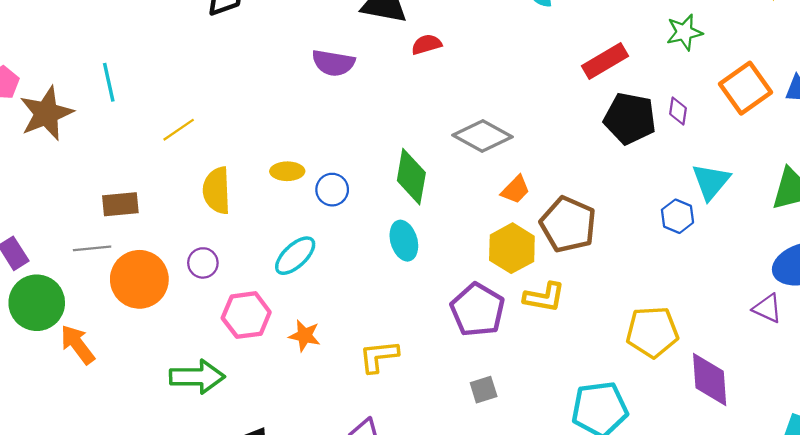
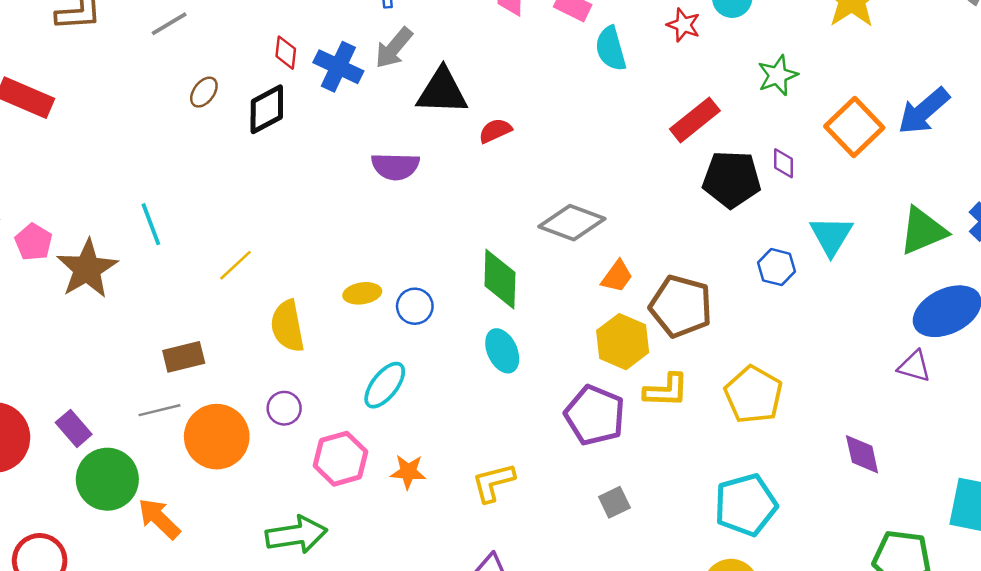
blue hexagon: (677, 216) -> (777, 267), moved
yellow pentagon: (652, 332) -> (753, 395), moved, turned -30
purple diamond: (710, 380) -> (862, 454), size x0.7

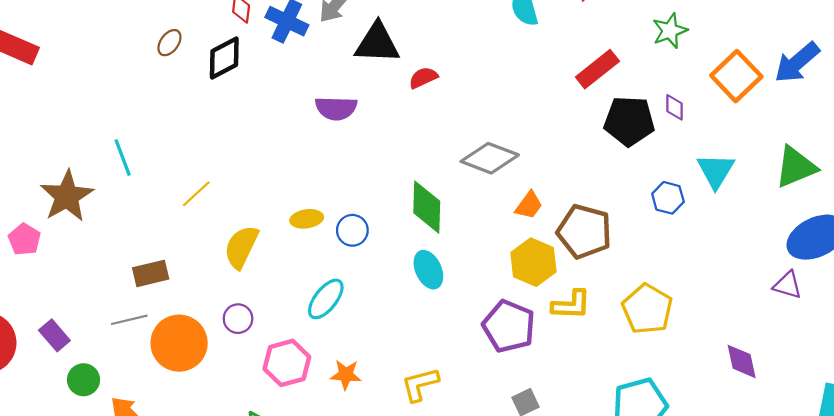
pink pentagon: (34, 242) -> (24, 239), moved
yellow semicircle: (288, 326) -> (241, 247), turned 36
green circle: (107, 479) -> (84, 380), size x0.6

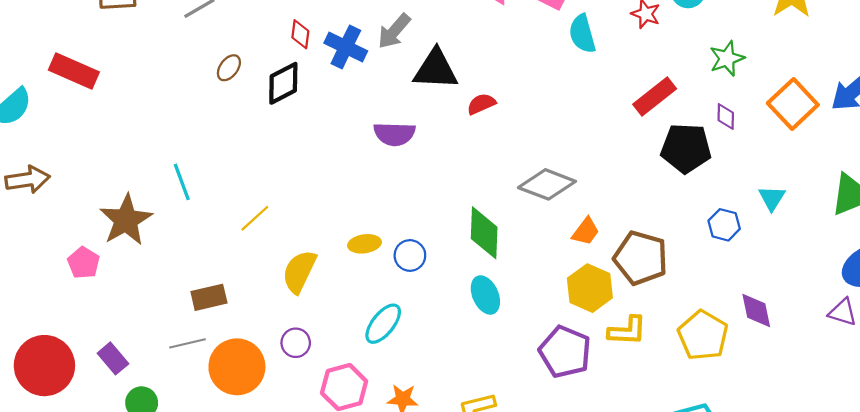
purple diamond: (675, 107) -> (726, 117), moved
cyan triangle: (716, 171) -> (772, 198), size x0.7
purple diamond: (742, 361) -> (756, 310), moved

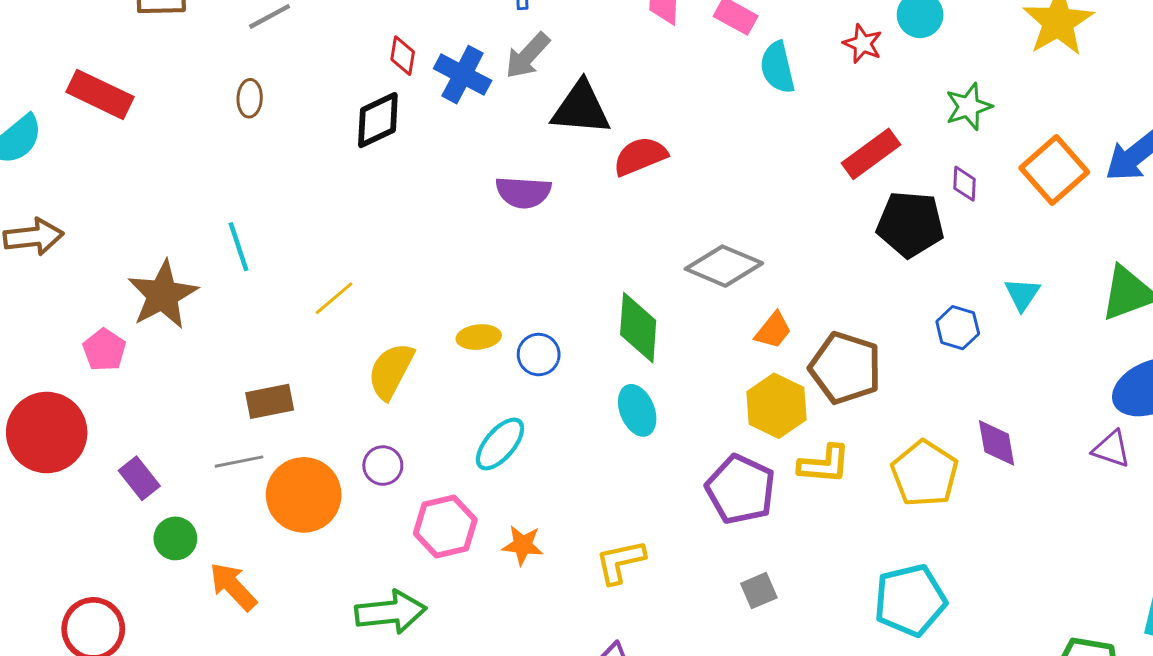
brown ellipse: (229, 68) -> (250, 98), moved, turned -36
red semicircle: (481, 104) -> (640, 156), size x1.4
red circle: (44, 366) -> (47, 432), moved

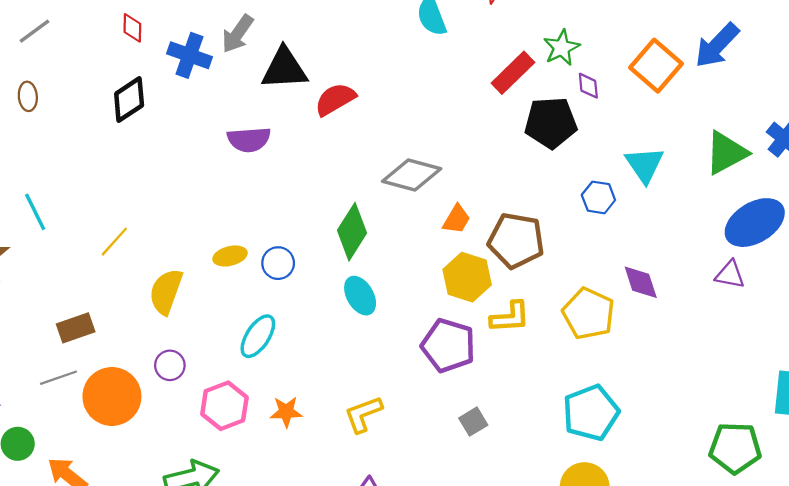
red diamond: (403, 56) -> (132, 28), moved
green star: (969, 107) -> (562, 48), moved
cyan triangle: (1022, 294) -> (645, 165), size x1.4
green diamond: (638, 328) -> (352, 232), turned 36

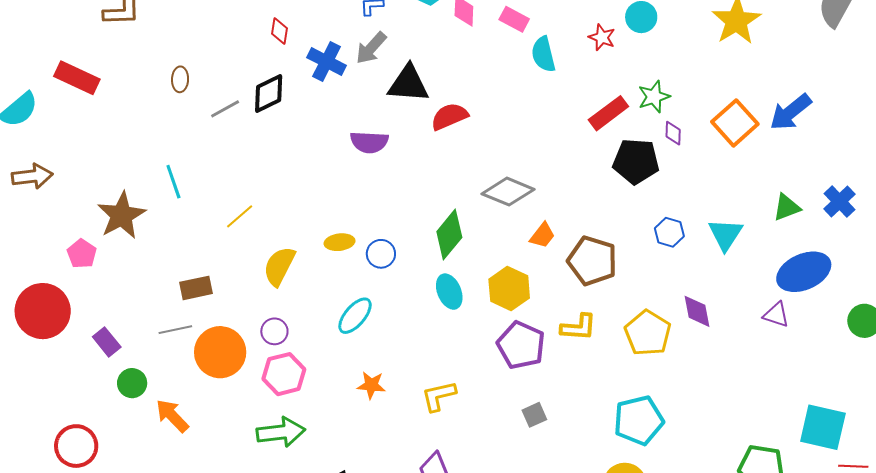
gray line: (34, 31) -> (225, 109), moved
green triangle: (726, 153) -> (787, 207), size x0.7
cyan triangle: (645, 165) -> (725, 234), moved
yellow hexagon: (467, 277) -> (509, 289), moved
pink hexagon: (224, 406) -> (284, 374), moved

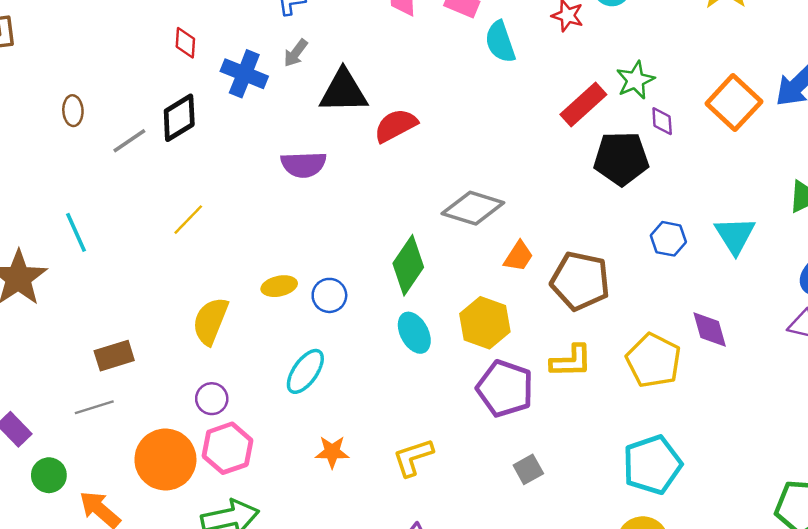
gray arrow: (371, 48) -> (296, 53), size x0.7
yellow line: (240, 216) -> (188, 220), moved
orange circle: (220, 352) -> (165, 459), moved

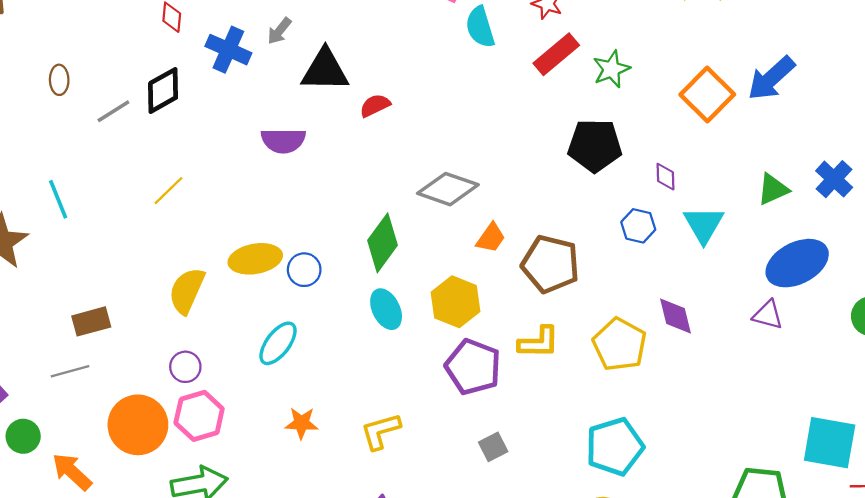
red rectangle: (583, 105) -> (556, 54), moved
purple diamond: (662, 121) -> (665, 177), moved
red semicircle: (396, 126) -> (375, 105), size x0.7
yellow ellipse: (279, 286) -> (255, 259), size x1.5

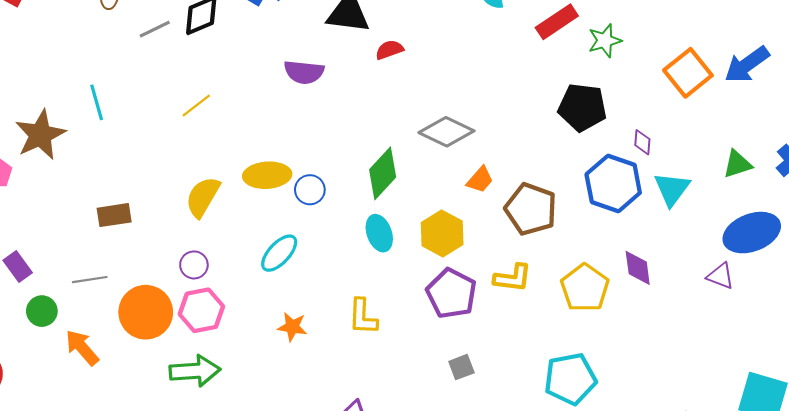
blue hexagon: (638, 226) -> (613, 183), size x1.8
gray line: (70, 371) -> (90, 280), moved
yellow L-shape: (381, 431) -> (363, 317), moved, turned -78

